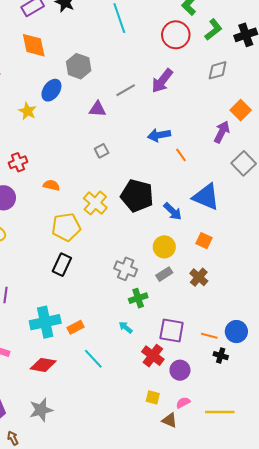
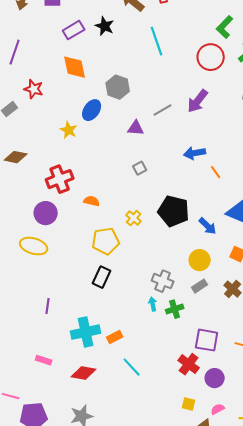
red cross: (18, 162) -> (60, 179), size x1.5
yellow cross: (95, 203) -> (134, 218), size x0.7
cyan arrow: (126, 327) -> (153, 304), moved, turned 40

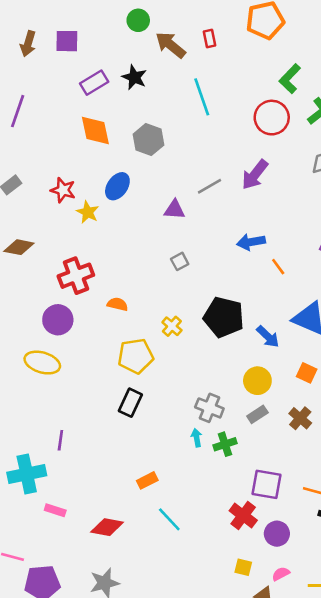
gray hexagon: (118, 87) -> (149, 140), moved
red star: (34, 89) -> (63, 190), moved
cyan cross: (86, 332) -> (27, 474), moved

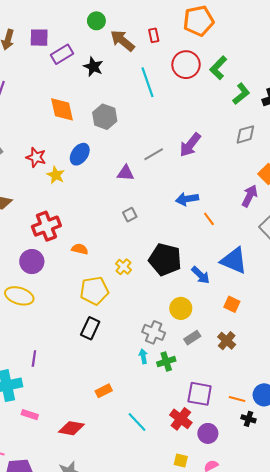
purple rectangle: (94, 83) -> (62, 54), moved
red circle: (272, 118) -> (186, 65), moved
yellow circle: (257, 381) -> (181, 308), moved
cyan line: (169, 519) -> (137, 422), moved

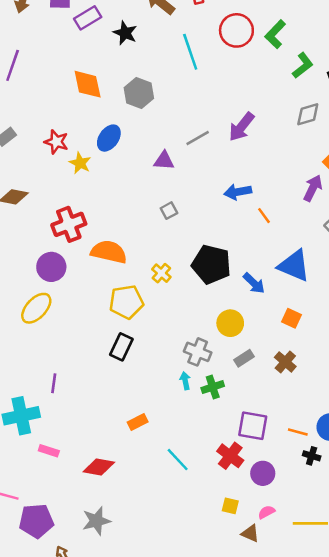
orange semicircle: (80, 249) -> (109, 252), size x1.8
yellow ellipse: (19, 296) -> (36, 308), turned -64

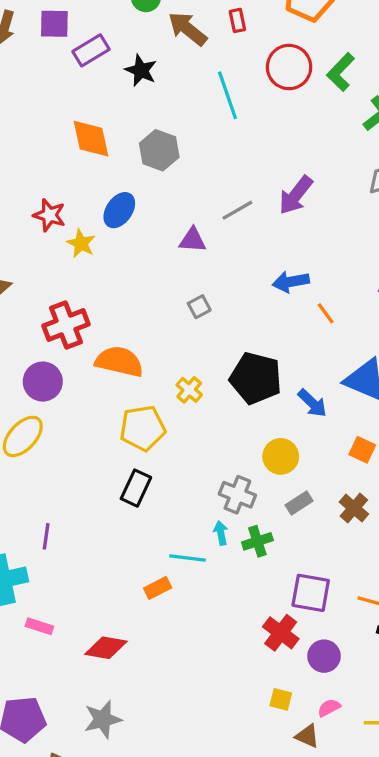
cyan line: (178, 460) -> (188, 558), moved, turned -40

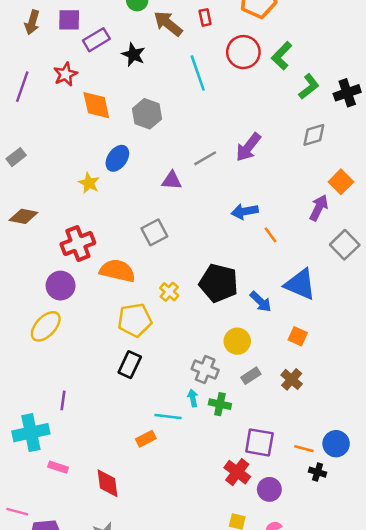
red star: (49, 215) -> (65, 74), moved, turned 30
gray square: (199, 307) -> (154, 232), moved, size x1.5
green cross: (257, 541) -> (220, 404), turned 30
red diamond: (106, 648) -> (107, 483), turned 72

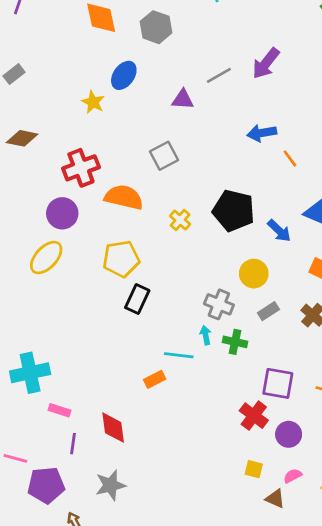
yellow pentagon: (135, 320) -> (121, 259), moved
purple line: (63, 400) -> (73, 444), moved

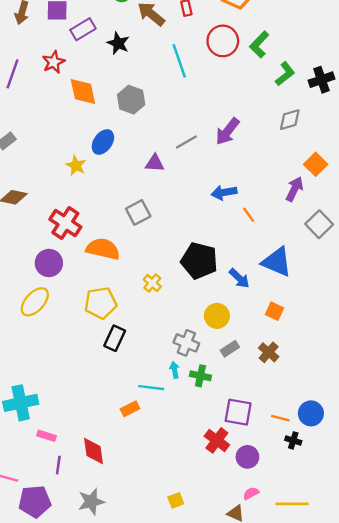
red cross: (81, 168) -> (65, 223), turned -36
yellow cross: (180, 220) -> (152, 283), moved
yellow square: (254, 469) -> (176, 500), moved, turned -35

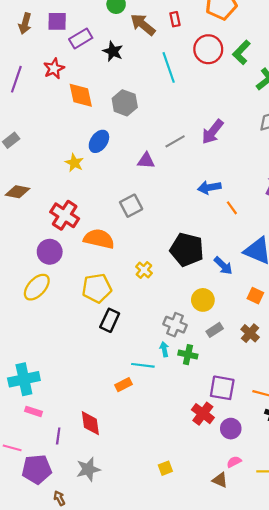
pink rectangle: (47, 436) -> (34, 411), moved

